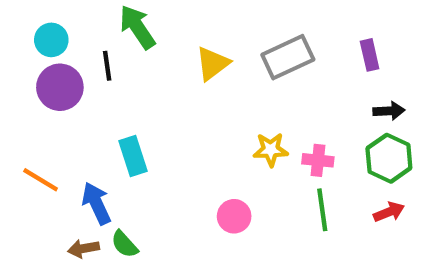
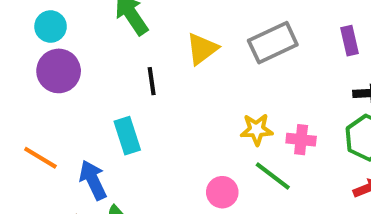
black line: (107, 66) -> (152, 81), moved
green line: (322, 210) -> (273, 176), moved, turned -45

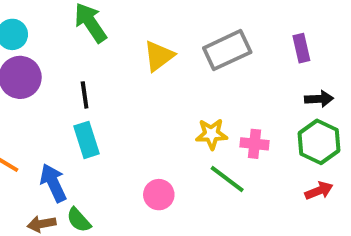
black line: (152, 81) -> (85, 95), moved
pink circle: (222, 192) -> (159, 195), moved

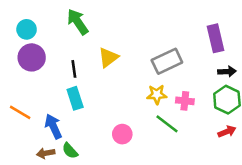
purple rectangle: (301, 48) -> (215, 38), size x1.5
gray rectangle: (227, 50) -> (167, 61), moved
yellow triangle: (159, 56) -> (108, 57), moved

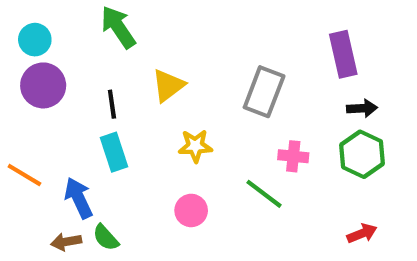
gray rectangle: (167, 61) -> (264, 92), turned -44
yellow star: (157, 94) -> (195, 146), moved
red arrow: (227, 132) -> (362, 233), moved

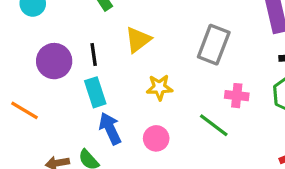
purple circle: (43, 85) -> (54, 61), moved
blue arrow: (79, 198) -> (110, 129), moved

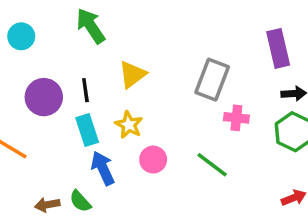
yellow star: (159, 87) -> (129, 125), moved, turned 30
pink cross: (237, 96) -> (236, 118), moved
pink circle: (156, 138) -> (153, 160), moved

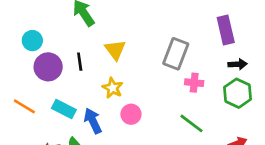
cyan circle: (21, 36) -> (32, 41), moved
yellow triangle: (132, 74) -> (115, 50), turned -30
cyan rectangle: (87, 130) -> (64, 109), moved, turned -45
green line: (212, 165) -> (192, 123), moved

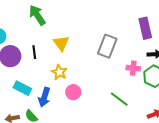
pink cross: (194, 83) -> (133, 68), moved
blue arrow: (93, 121) -> (44, 97), turned -138

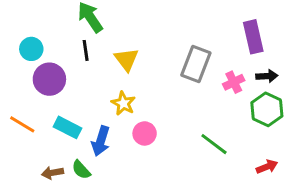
black line: (34, 52) -> (86, 50), moved
pink cross: (133, 68) -> (234, 82), moved, turned -32

